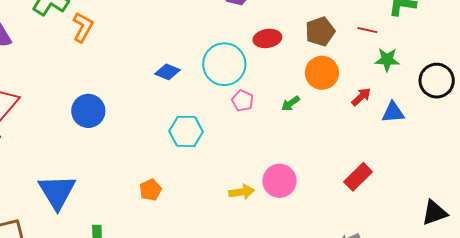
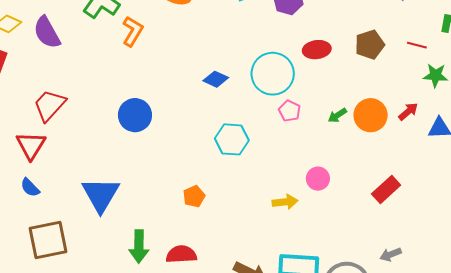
orange circle: (322, 73) -> (371, 115), moved
red rectangle: (358, 177) -> (386, 189), moved
pink circle: (279, 181) -> (318, 179), moved, size x0.7

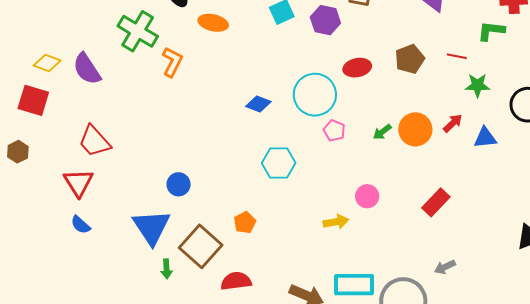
red trapezoid: (50, 105) -> (94, 141), turned -81
blue circle: (135, 115) -> (179, 184), moved, size x0.7
brown square: (48, 240) -> (201, 246), moved, turned -33
green arrow: (139, 246) -> (167, 269), moved, size x0.6

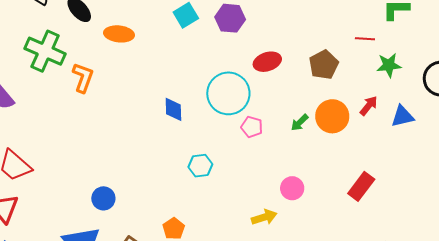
brown pentagon: (410, 59) -> (324, 65), moved
blue diamond: (258, 104) -> (173, 109), turned 75
cyan hexagon: (279, 163) -> (200, 166), size x0.7

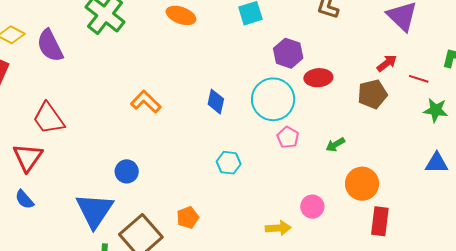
purple hexagon: (230, 18) -> (288, 53), moved
orange L-shape: (83, 78) -> (146, 102), moved, turned -80
red arrow: (369, 106) -> (387, 63), moved
orange circle: (332, 116) -> (362, 184), moved
red rectangle: (361, 186) -> (380, 221), turned -44

